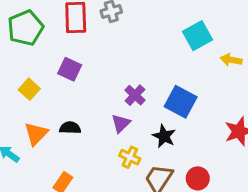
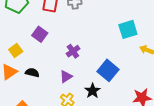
yellow square: (29, 89) -> (16, 51), moved
purple cross: (135, 95) -> (73, 51), moved

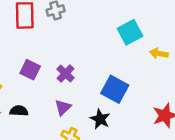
purple square: (40, 34) -> (30, 70), moved

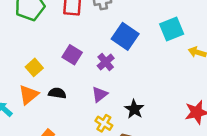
blue square: (115, 89) -> (125, 36), moved

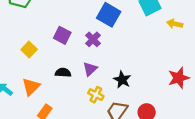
black semicircle: (57, 93) -> (63, 73), moved
orange triangle: (28, 95) -> (31, 87), moved

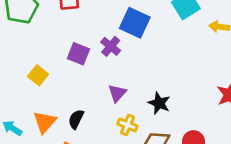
purple cross: (93, 39) -> (111, 46), moved
black semicircle: (63, 73) -> (76, 119), moved, turned -63

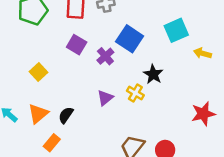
purple square: (78, 54) -> (77, 45), moved
black star: (159, 103) -> (153, 74), moved
yellow cross: (127, 125) -> (135, 93), moved

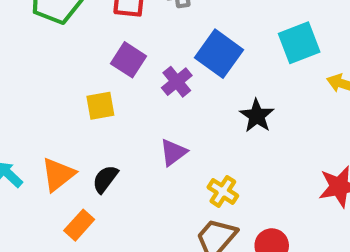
yellow square: (39, 72) -> (100, 106), moved, turned 30
yellow cross: (135, 93) -> (223, 191), moved

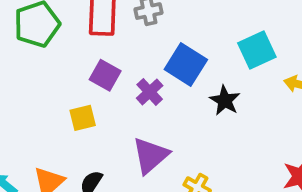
black star: (257, 116) -> (225, 101), moved
purple triangle: (173, 152) -> (151, 155), size x1.5

